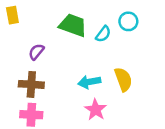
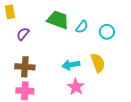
cyan circle: (128, 21) -> (107, 32), moved
purple semicircle: (36, 52) -> (23, 34), moved

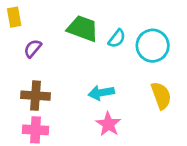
cyan circle: (107, 32) -> (153, 46), size x1.5
yellow semicircle: (98, 63) -> (161, 96), moved

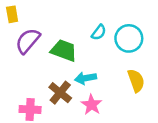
green trapezoid: (83, 28) -> (64, 50), moved
purple semicircle: (33, 48) -> (28, 41), size x1.6
brown cross: (36, 96) -> (60, 93), moved, turned 35

